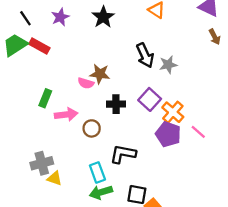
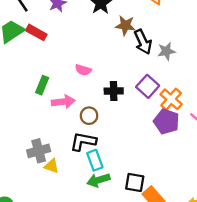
brown star: (100, 74) -> (125, 25), moved
black L-shape: (123, 154) -> (83, 141), moved

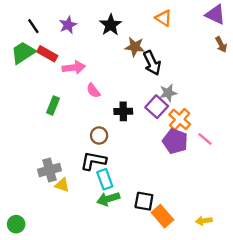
gray star: (166, 51) -> (168, 93), moved
pink semicircle: (83, 70) -> (93, 91), turned 35
pink arrow: (63, 102) -> (74, 68), moved

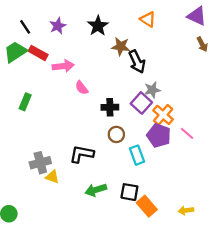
green rectangle: (53, 106) -> (25, 102), moved
brown circle: (99, 135) -> (116, 134), moved
cyan rectangle: (105, 179) -> (137, 155), moved

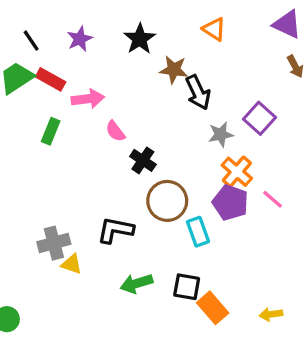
green rectangle: (25, 102) -> (51, 131), moved
purple square: (141, 103) -> (260, 118), moved
black cross: (110, 107) -> (143, 160), moved, turned 35
brown circle: (116, 134) -> (167, 201), size x1.6

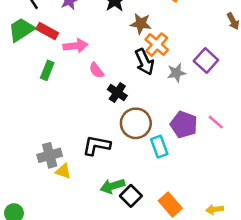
black arrow: (198, 92) -> (144, 62), moved
orange cross: (237, 172) -> (157, 45), moved
black square: (187, 287) -> (131, 196), moved, turned 35

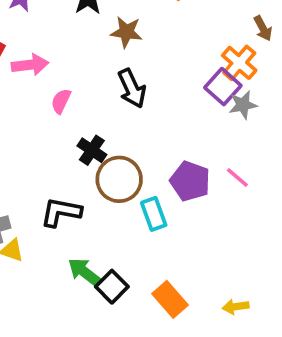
orange cross: (157, 45) -> (239, 63), moved
pink semicircle: (96, 70) -> (61, 101), turned 63
gray star: (176, 73) -> (243, 105), moved
black cross: (117, 93) -> (92, 150), moved
green arrow: (112, 186) -> (85, 272), turned 55

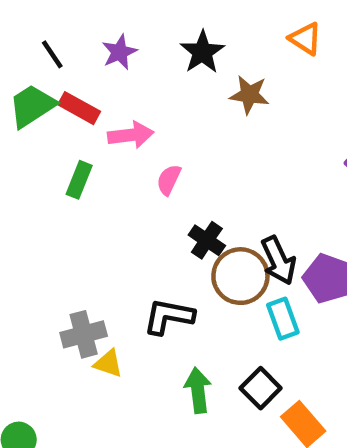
black arrow: (132, 88) -> (278, 260), moved
green arrow: (85, 272) -> (198, 390), turned 45
black square: (112, 287) -> (261, 388), moved

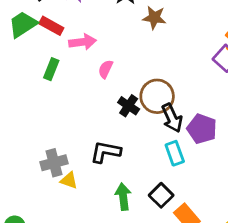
brown circle: (240, 276) -> (157, 96), moved

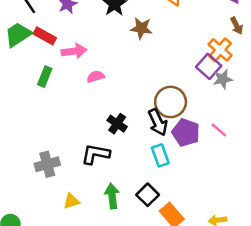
pink semicircle: (106, 69) -> (96, 77), turned 48
brown circle: (157, 96) -> (171, 102), moved
black cross: (129, 106) -> (117, 124), moved
yellow triangle: (69, 180) -> (71, 201), moved, turned -36

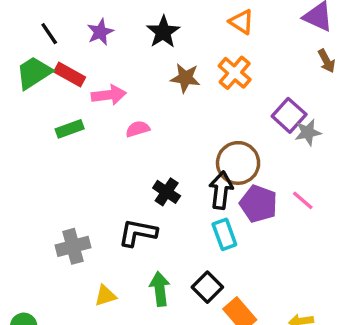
brown star: (141, 28) -> (185, 78), moved
orange cross: (220, 50) -> (235, 73), moved
green rectangle: (45, 77) -> (70, 129), turned 48
black arrow: (158, 122) -> (221, 190), turned -148

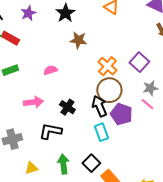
orange cross: (235, 73) -> (107, 66), moved
pink arrow: (109, 95) -> (33, 102), moved
gray star: (308, 132) -> (150, 88), moved
black arrow: (221, 190) -> (99, 106), turned -30
pink line: (303, 200) -> (147, 104), moved

